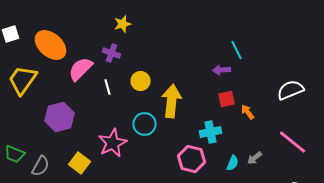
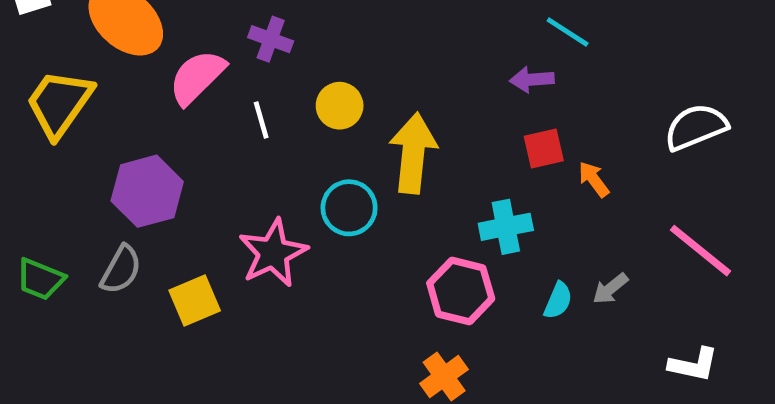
cyan line: (236, 50) -> (568, 32), turned -30
yellow square: (80, 163) -> (195, 300), turned 30
gray semicircle: (40, 166) -> (121, 270), moved

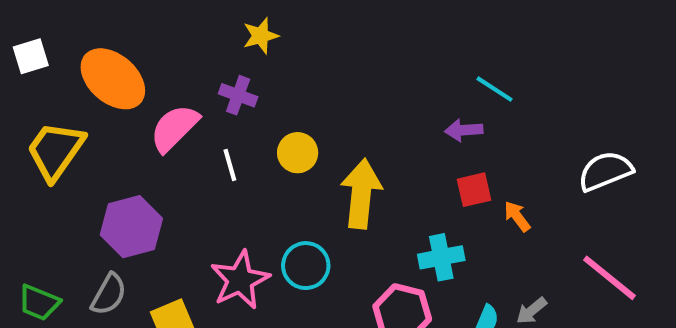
cyan circle: (349, 208) -> (306, 266), moved

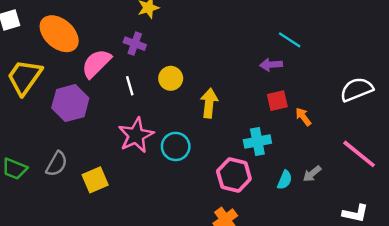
yellow arrow: (361, 194) -> (209, 103), size x0.7
purple hexagon: (131, 227) -> (70, 103), moved
pink star: (240, 280) -> (136, 135), moved

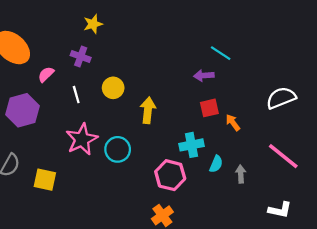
pink semicircle: (96, 63) -> (46, 74), size x0.6
gray arrow: (312, 174) -> (241, 174), turned 126
yellow square: (95, 180) -> (45, 180), turned 35
cyan semicircle: (285, 180) -> (216, 164), moved

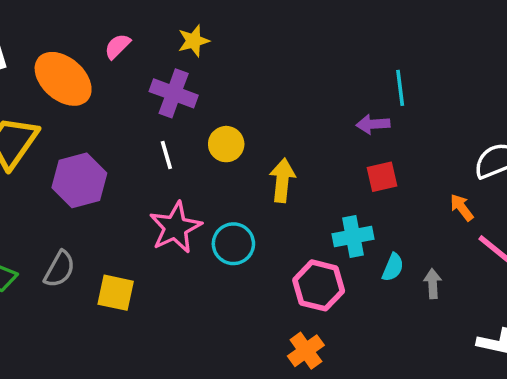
cyan line: (221, 53) -> (400, 88), turned 50
purple cross: (81, 56) -> (174, 93), size x1.4
pink semicircle: (46, 74) -> (117, 46), moved
orange arrow: (233, 123) -> (462, 208), moved

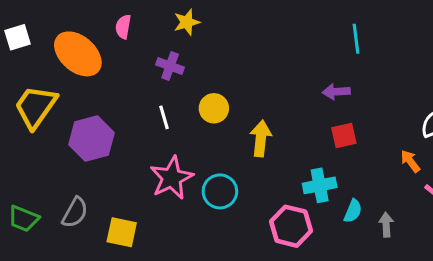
pink semicircle: (117, 46) -> (123, 27), turned -35
cyan line: (400, 88) -> (356, 39), moved
purple cross: (174, 93) -> (170, 66), size x0.7

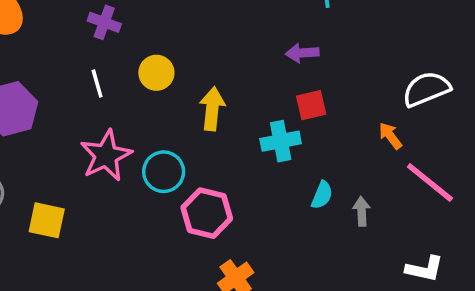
cyan cross: (320, 185) -> (281, 141), moved
pink hexagon: (291, 226) -> (207, 213), moved

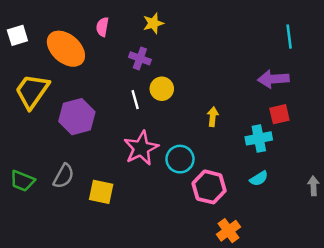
purple arrow: (302, 53) -> (273, 79), size x1.4
yellow circle: (156, 73) -> (162, 89), moved
yellow arrow: (212, 109) -> (213, 117), size x0.7
cyan semicircle: (322, 195) -> (259, 178), moved, turned 36

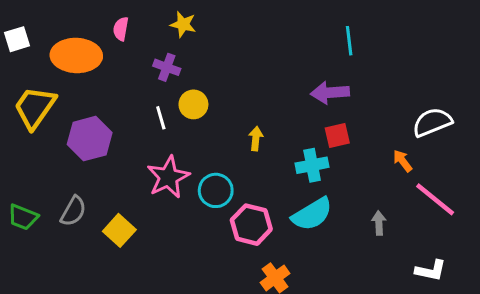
yellow star: (153, 23) -> (183, 24), turned 30
orange ellipse: (66, 49) -> (76, 55), turned -39
cyan semicircle: (259, 178) -> (312, 214), size x1.8
yellow square: (101, 192) -> (119, 230), turned 30

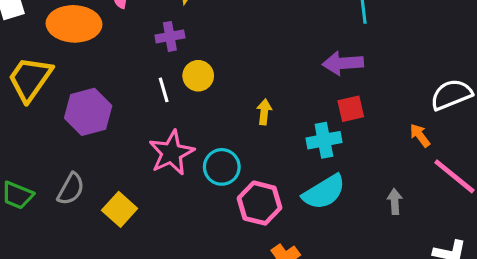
purple cross: (167, 67) -> (170, 36), turned -30

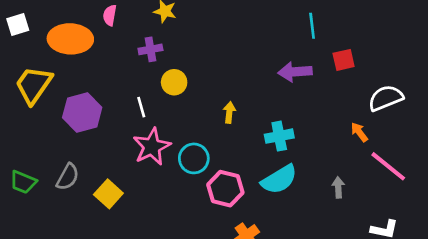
white line: (164, 90) -> (141, 107), moved
red square: (351, 109) -> (344, 60), moved

